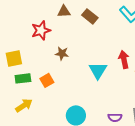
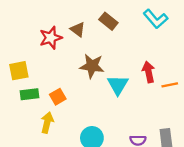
brown triangle: (64, 11) -> (78, 29), moved, turned 40
brown star: (62, 53) -> (92, 66), moved, size x1.5
yellow arrow: (24, 105) -> (47, 123), moved, turned -42

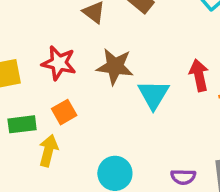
red star: (51, 38) -> (59, 63), moved, turned 30
green rectangle: (29, 94) -> (22, 124), moved

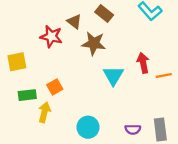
red star: (59, 63) -> (51, 36), moved
brown star: (115, 67) -> (94, 43), moved

